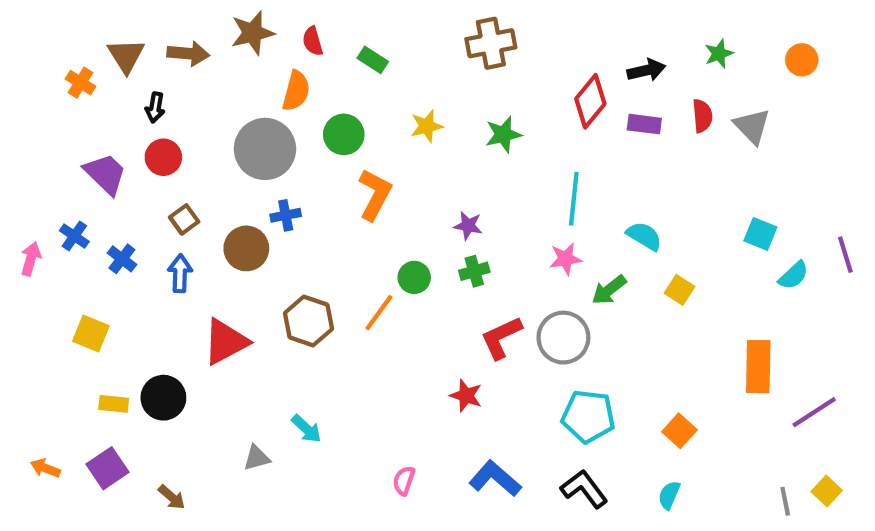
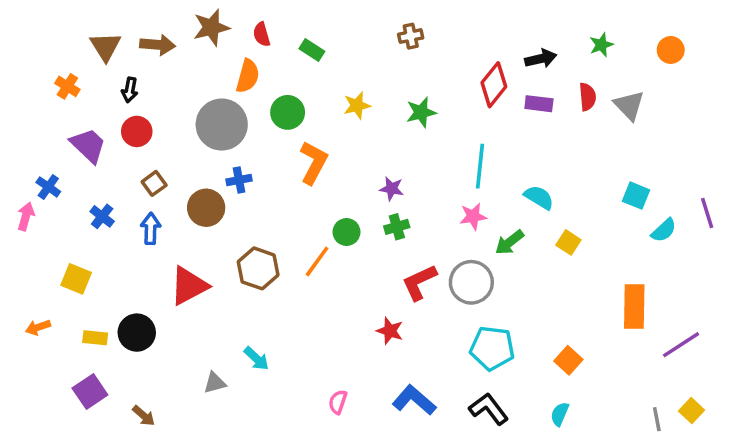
brown cross: (491, 43) -> (411, 36), size x0.6
orange cross: (80, 83) -> (67, 86), moved
blue cross: (74, 236) -> (48, 187), moved
orange arrow: (45, 468) -> (38, 327), moved, turned -40

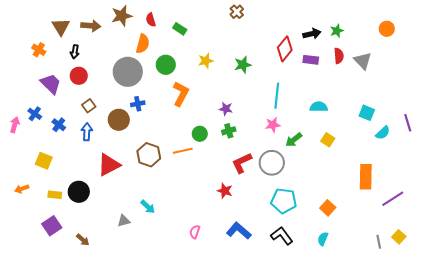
brown cross: (411, 36) -> (237, 12), moved, turned -32
green star: (601, 45) -> (337, 31), moved
blue cross: (48, 187) -> (35, 114), moved
cyan semicircle: (539, 197) -> (319, 107), moved, turned -30
orange line: (317, 261) -> (183, 151), turned 42

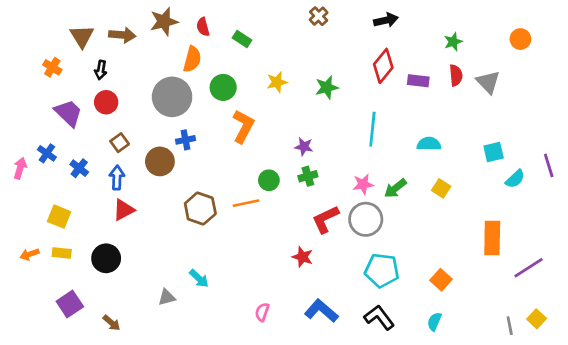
black arrow: (312, 34) -> (386, 20), moved
cyan square: (367, 113) -> (494, 152), turned -35
pink star: (273, 125) -> (363, 184), moved
red triangle: (109, 165) -> (124, 210), moved, size x0.7
yellow rectangle: (55, 195) -> (62, 253), moved

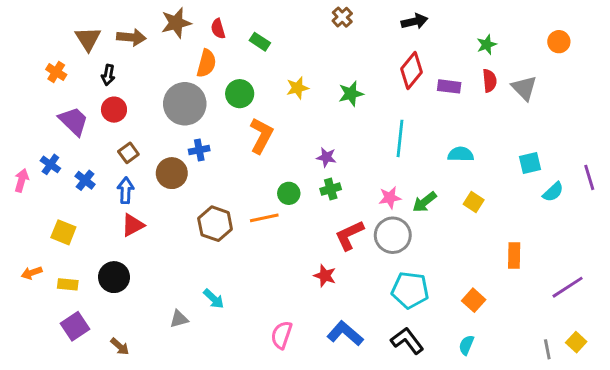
orange rectangle: (492, 238) -> (514, 255), moved, size x0.7
yellow rectangle: (62, 253) -> (68, 284), moved
pink semicircle: (262, 312) -> (282, 335), size x1.4

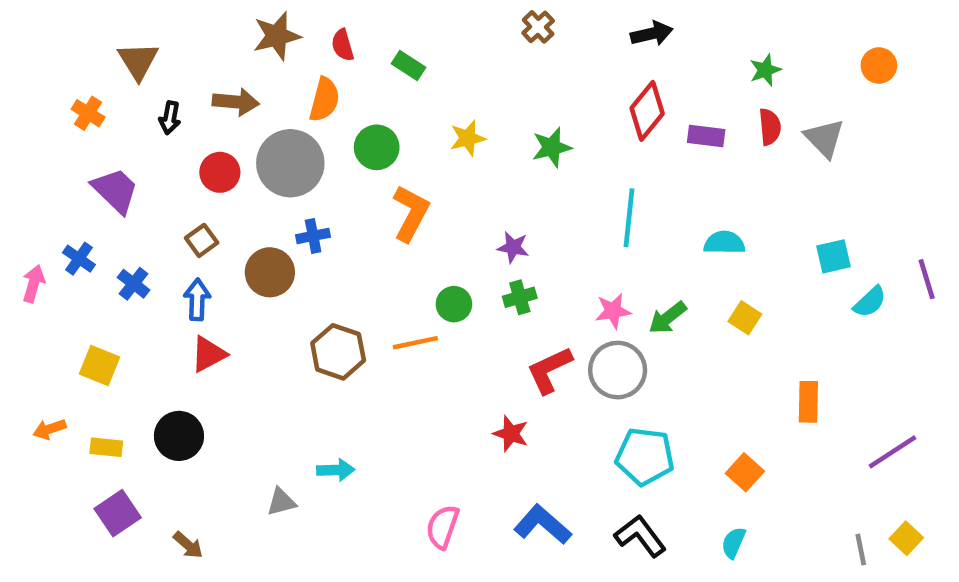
brown arrow: (131, 37) -> (236, 102), moved
red circle: (114, 110) -> (220, 172), moved
cyan arrow: (214, 299) -> (336, 470), turned -45

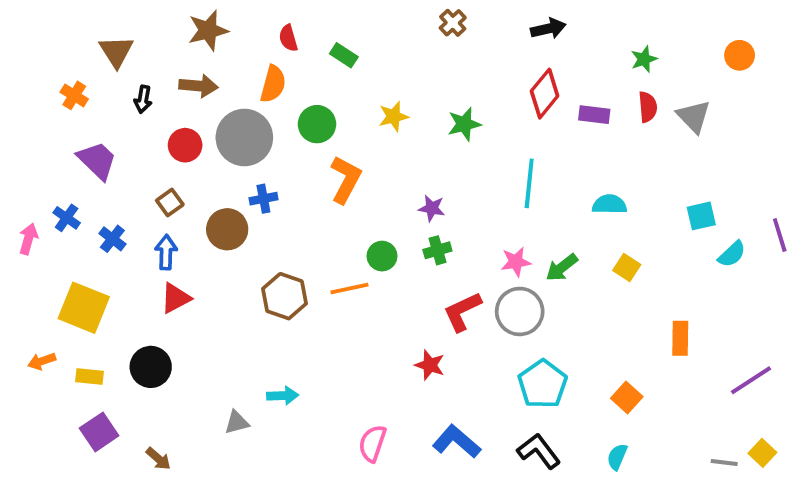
brown star: (277, 36) -> (208, 30), moved
yellow square: (99, 365) -> (84, 308), size x1.5
cyan pentagon: (645, 456) -> (543, 384), turned 30
gray line: (861, 550) -> (724, 463), turned -72

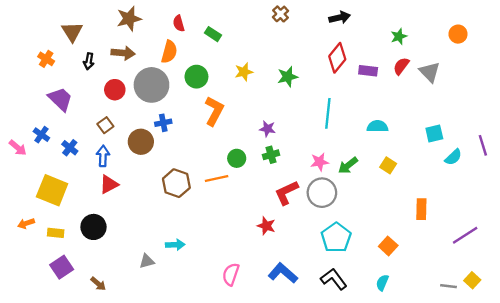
red semicircle: (648, 107) -> (401, 66), turned -138
pink arrow: (28, 239) -> (18, 148), turned 114

